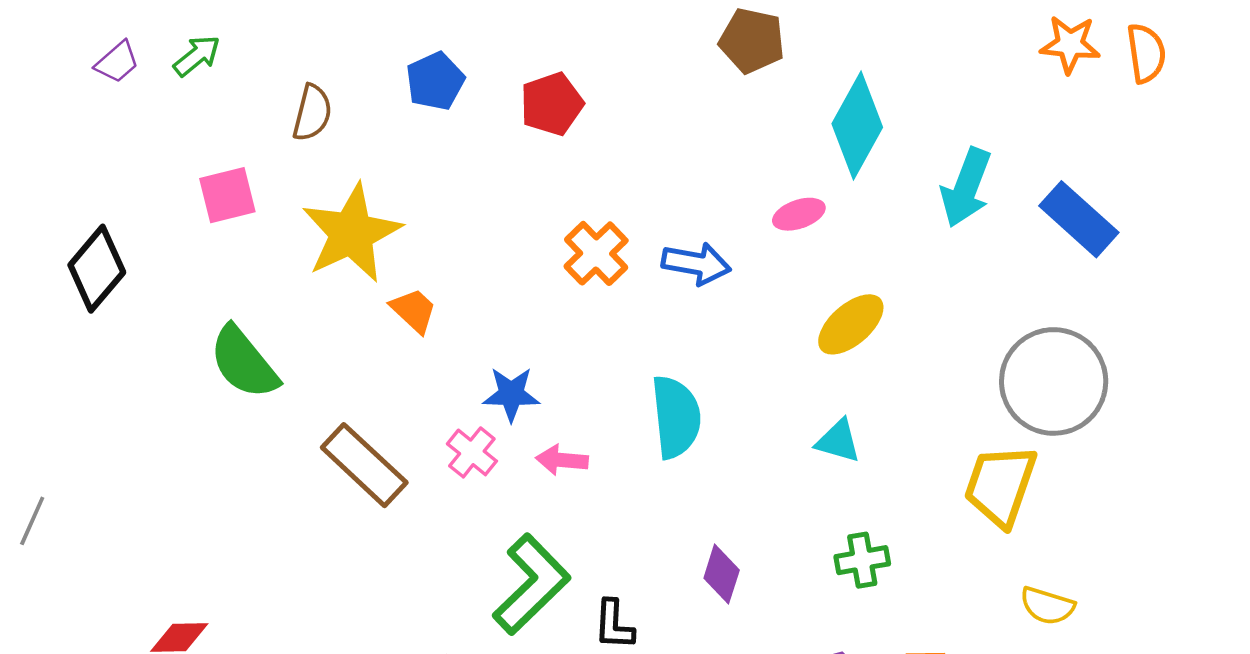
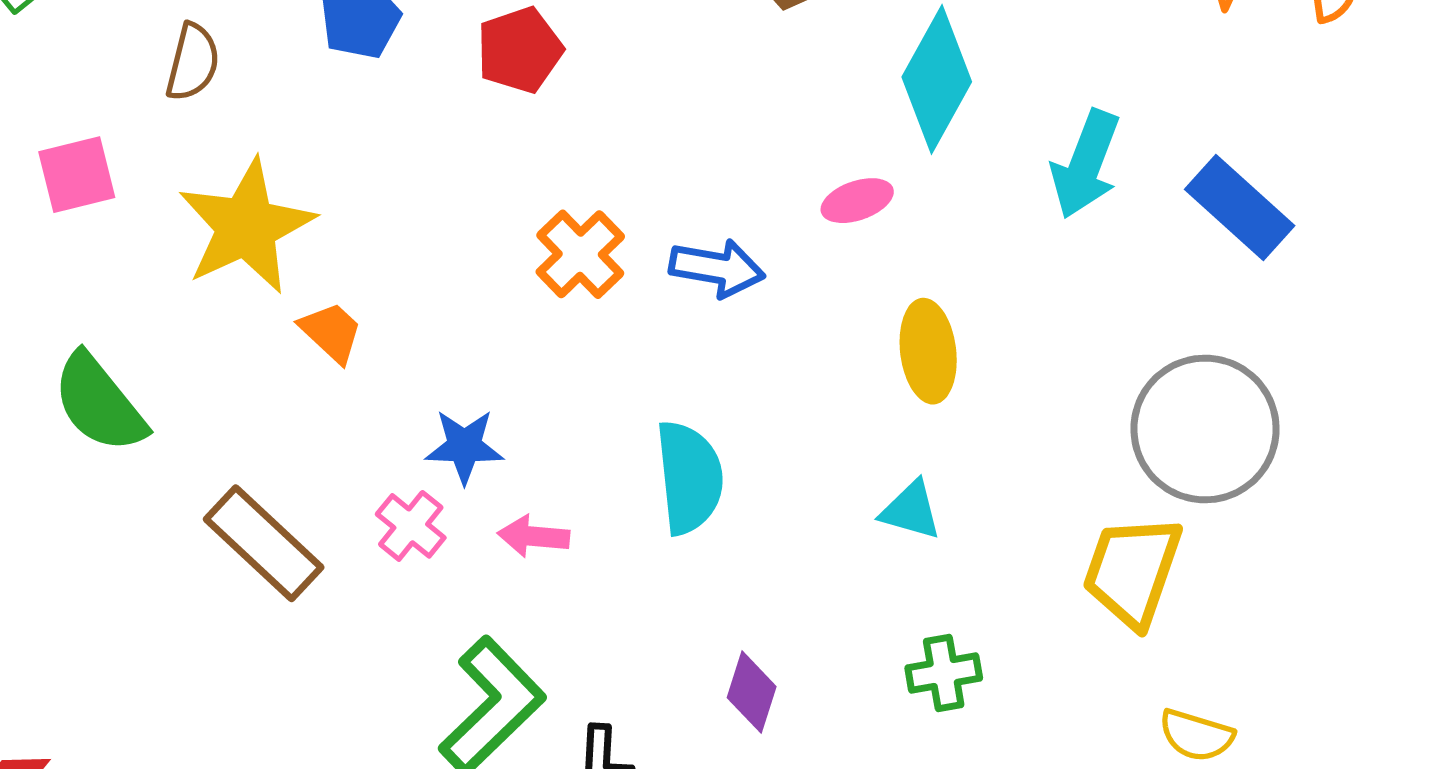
yellow ellipse: (851, 324) -> (928, 351), turned -56

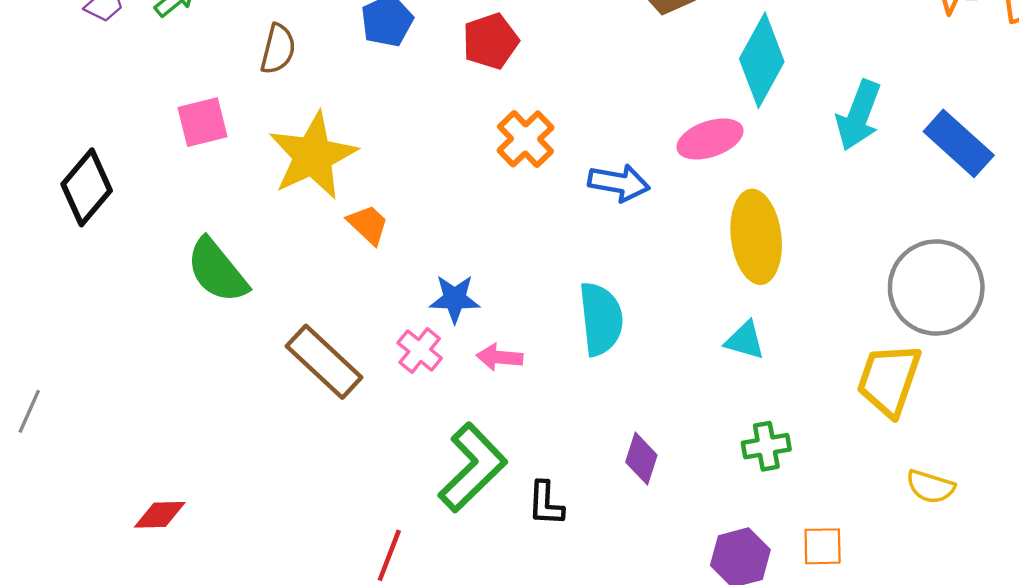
pink ellipse: (857, 201) -> (710, 139), size x1.4
orange cross: (580, 254) -> (525, 139), moved
yellow ellipse: (928, 351) -> (756, 237), size x1.4

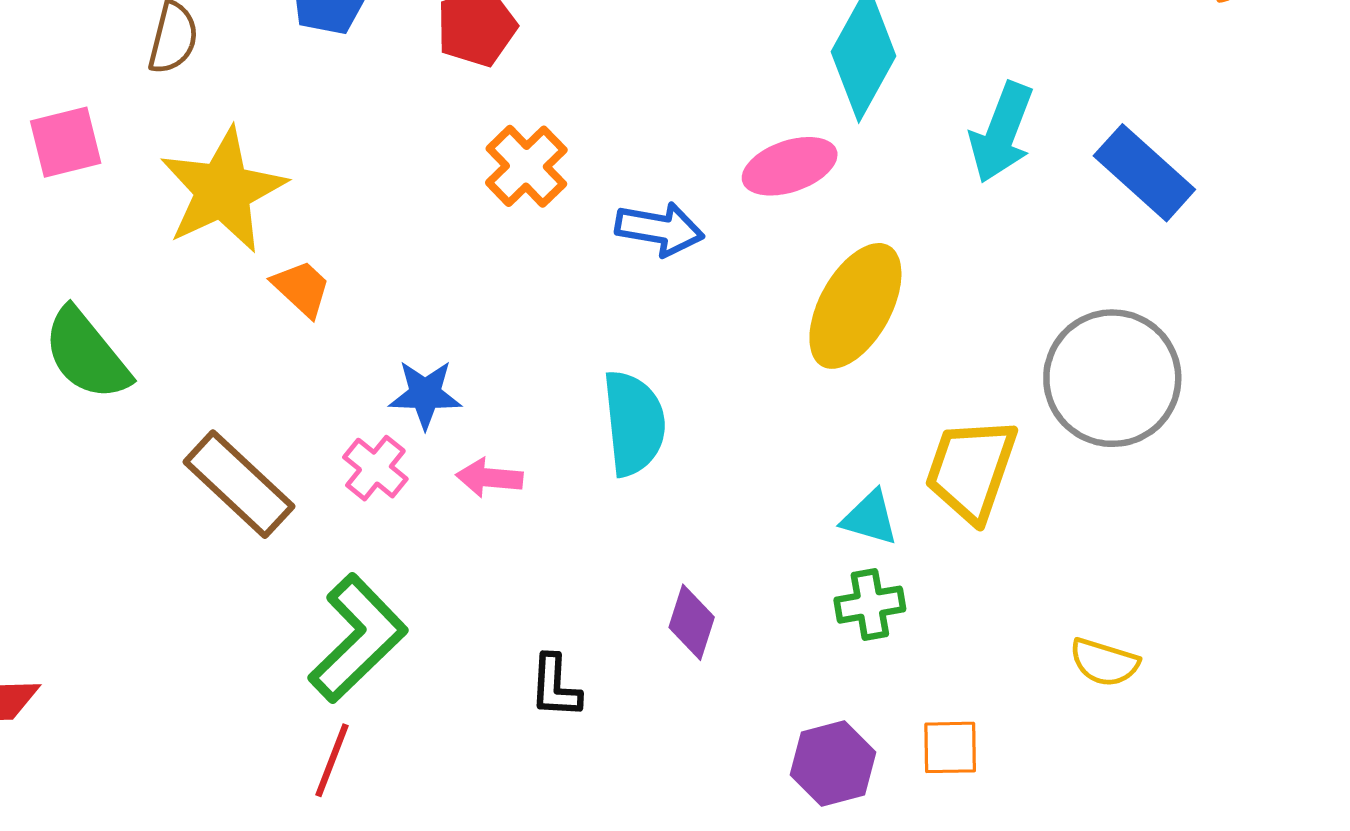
yellow ellipse: (756, 237) -> (855, 306), turned 36
cyan triangle: (745, 340) -> (870, 518), moved
yellow trapezoid: (889, 380) -> (971, 470), moved
green L-shape: (473, 468) -> (358, 638), moved

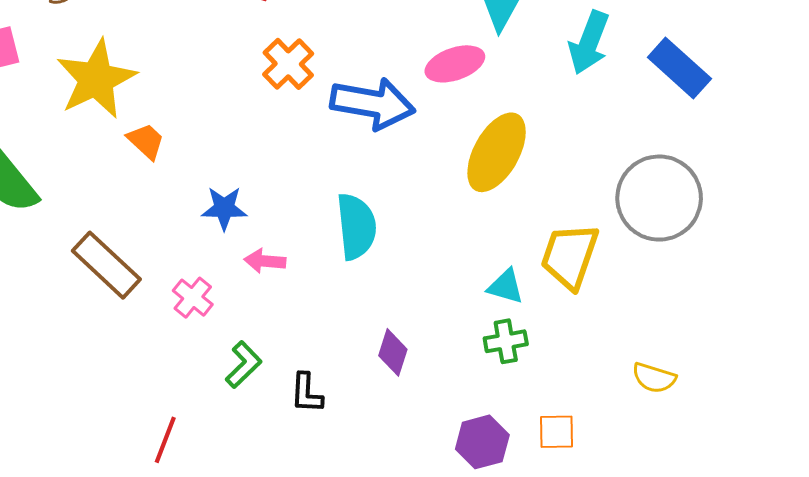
blue arrow: (660, 229) -> (373, 104), size x1.5
pink cross: (375, 468) -> (193, 298), moved
green L-shape: (358, 638) -> (244, 365), moved, size x0.6

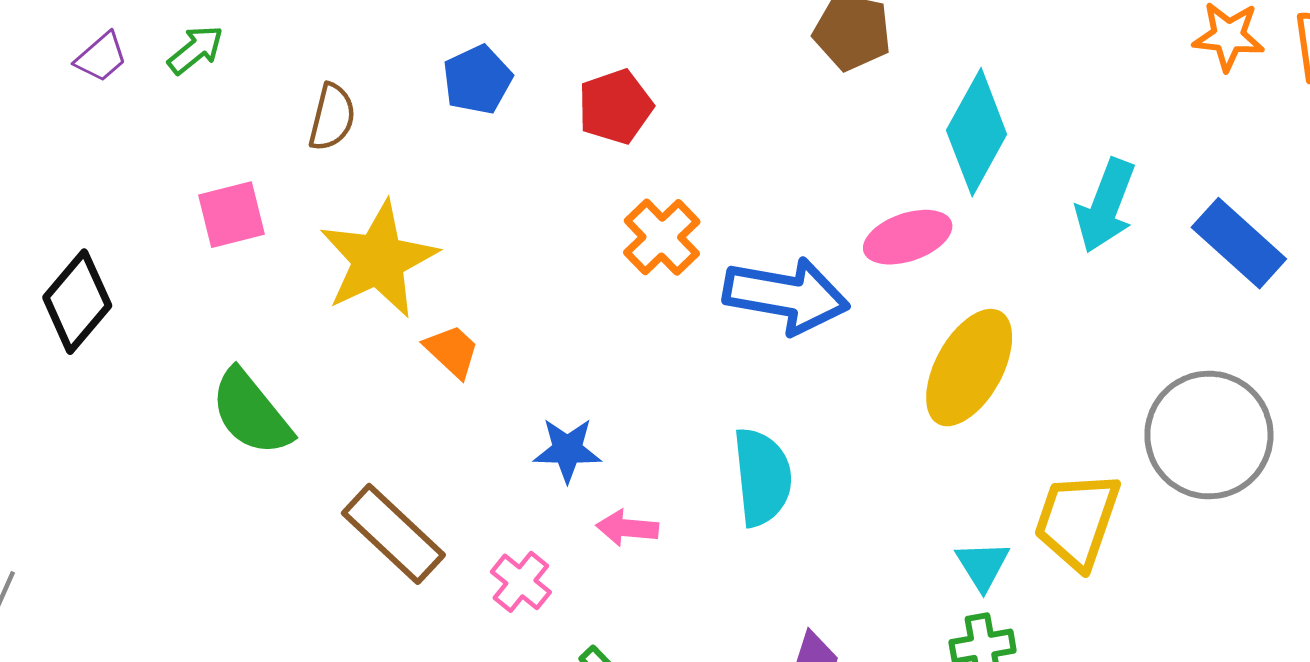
cyan triangle: (506, 286) -> (983, 565), turned 42

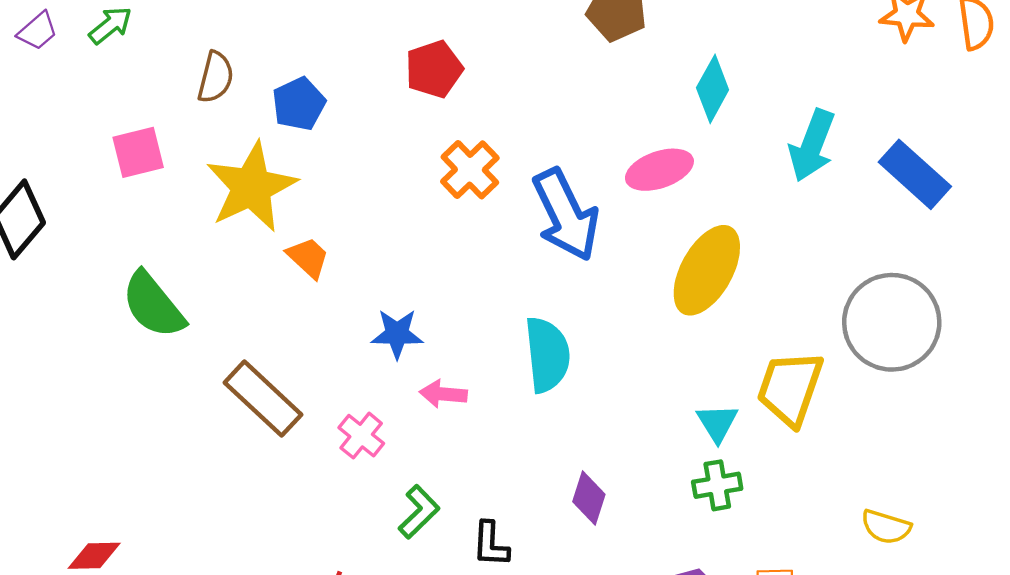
blue pentagon: (477, 80) -> (299, 104), moved
cyan diamond: (977, 132) -> (713, 89), size x0.7
blue arrow: (786, 296) -> (566, 215), turned 54

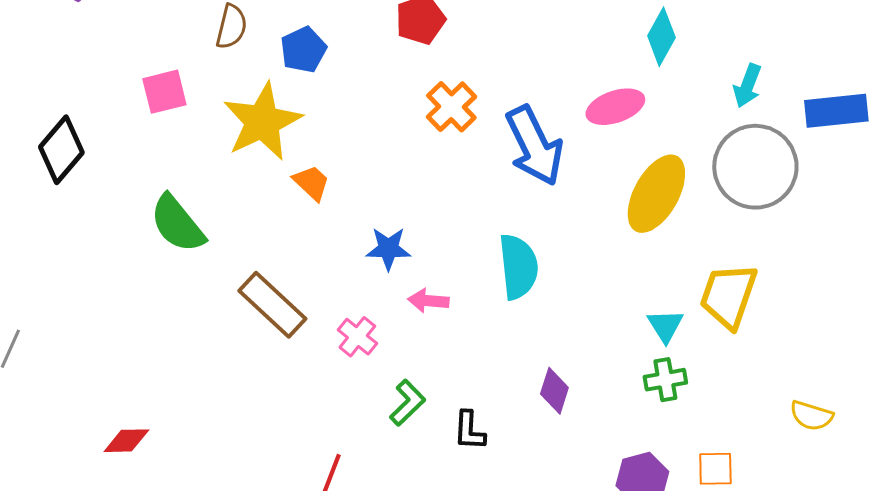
cyan arrow: (812, 145) -> (747, 86), size x0.7
blue rectangle: (915, 174) -> (836, 111), turned -48
gray circle: (892, 322) -> (755, 167), moved

